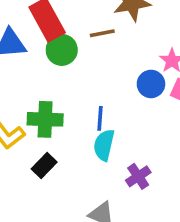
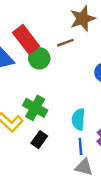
blue line: (100, 118) -> (80, 146), moved
green cross: (45, 119) -> (35, 108), turned 35

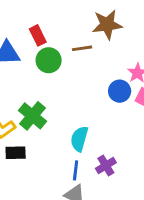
red rectangle: (26, 39) -> (38, 35), size x0.6
black rectangle: (39, 140) -> (16, 153), moved, turned 42

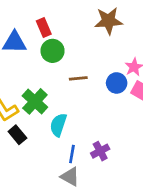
brown line: (82, 48) -> (78, 78), moved
cyan semicircle: (79, 139) -> (58, 125), moved
black rectangle: (16, 153) -> (17, 135), turned 48

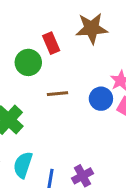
red rectangle: (44, 27) -> (51, 43), moved
cyan semicircle: (58, 125) -> (23, 165), moved

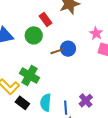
blue circle: (101, 99) -> (68, 49), moved

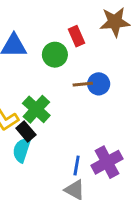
purple cross: (86, 101) -> (107, 162), size x1.5
cyan semicircle: (46, 102) -> (22, 150), moved
black rectangle: (22, 103) -> (26, 131), moved

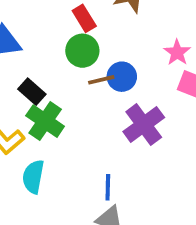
green circle: (55, 55) -> (82, 51), moved
black rectangle: (26, 131) -> (32, 92), moved
purple cross: (107, 162) -> (144, 125), moved

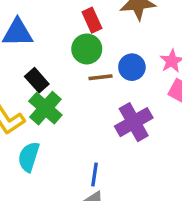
blue circle: (122, 77) -> (132, 67), moved

